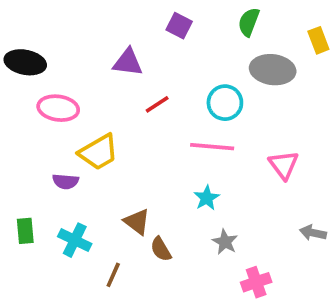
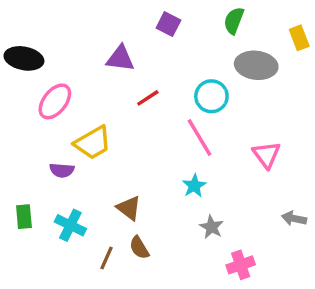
pink ellipse: (58, 108) -> (55, 101), turned -60
pink line: (212, 147) -> (199, 138), turned 54
brown semicircle: (161, 249) -> (139, 248), moved

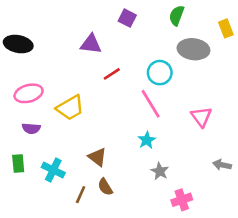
pink ellipse: (55, 101) -> (29, 93), moved, turned 36
purple semicircle: (62, 170) -> (31, 128), moved

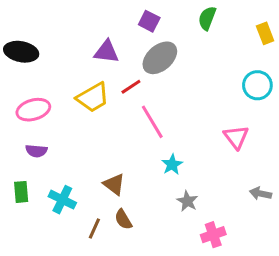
gray ellipse: (193, 49) -> (160, 58), moved, turned -48
cyan circle: (160, 73) -> (257, 85), moved
pink line: (151, 104) -> (152, 122), moved
yellow trapezoid: (70, 108) -> (93, 97), moved

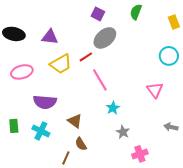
purple triangle: (107, 52) -> (50, 37), moved
purple semicircle: (36, 151) -> (45, 102), moved, size x1.6
brown line: (94, 229) -> (66, 158), moved

